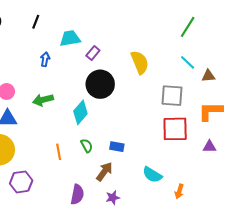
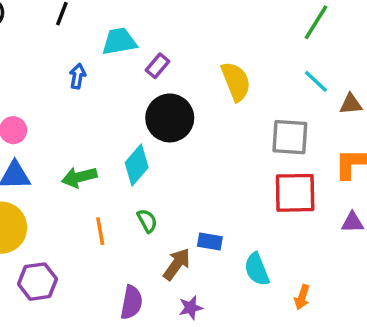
green arrow: (43, 100) -> (79, 177), moved
blue rectangle: (117, 147) -> (210, 242), moved
cyan semicircle: (152, 175) -> (257, 269), turned 36

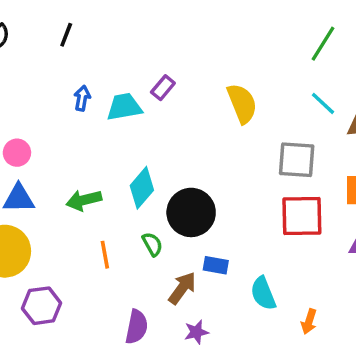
cyan trapezoid: (119, 41) -> (124, 107), moved
black circle: (170, 118) -> (191, 212), moved

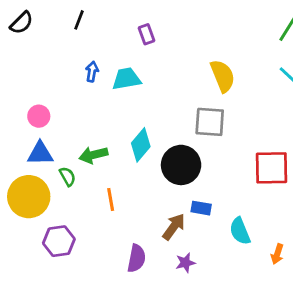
purple rectangle: (163, 88) -> (147, 34), moved, turned -60
gray square: (297, 160) -> (210, 122), moved
green semicircle: (152, 244) -> (68, 176), moved

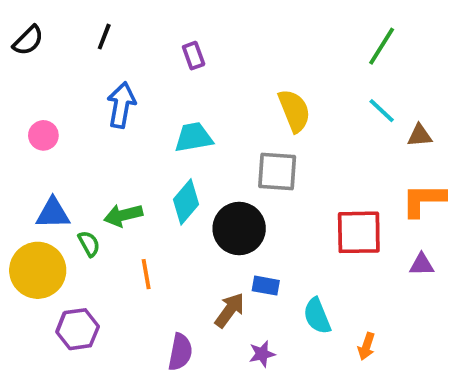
blue arrow: (92, 72) -> (121, 105), size x1.6
cyan trapezoid: (126, 79) -> (194, 137), moved
pink circle: (39, 116) -> (43, 135), moved
purple star: (185, 263) -> (262, 354), moved

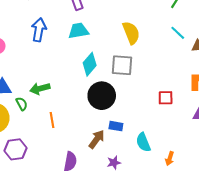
cyan trapezoid: (194, 137) -> (78, 31), moved
cyan diamond: (186, 202) -> (90, 64), moved
red square: (359, 232) -> (166, 98), size x0.6

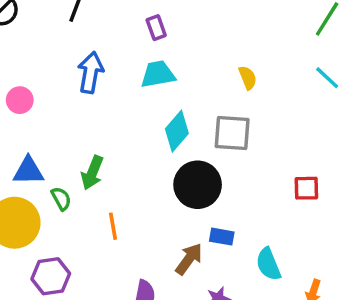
yellow semicircle: (131, 33) -> (248, 78), size x0.6
green arrow: (40, 89) -> (92, 173), turned -54

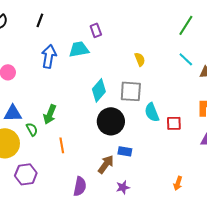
purple rectangle: (156, 28) -> (96, 30), moved
cyan trapezoid: (158, 74) -> (79, 49), moved
cyan semicircle: (268, 264) -> (152, 112), moved

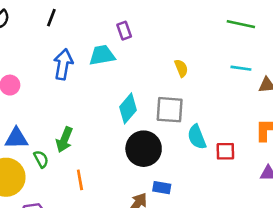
green line: (186, 25) -> (241, 24), turned 70
cyan line: (186, 59) -> (241, 68), turned -35

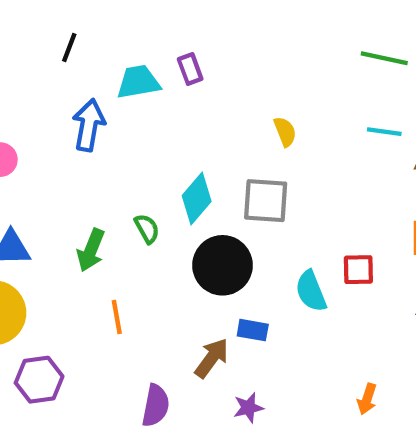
cyan trapezoid: (102, 55) -> (138, 82), moved
cyan semicircle: (197, 137) -> (311, 291), moved
green semicircle: (41, 159) -> (147, 229), moved

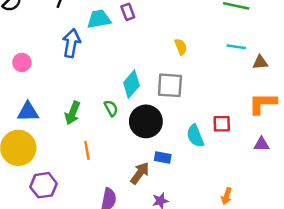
green semicircle: (147, 229) -> (111, 108), moved

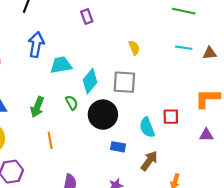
cyan trapezoid: (99, 19) -> (61, 65), moved
brown triangle: (260, 62) -> (210, 53), moved
brown arrow: (140, 173) -> (149, 161), moved

